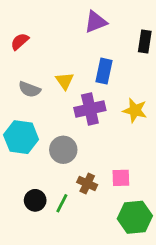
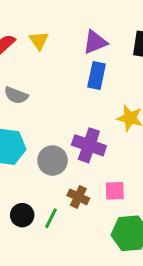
purple triangle: (96, 22) -> (95, 42), moved
yellow triangle: (65, 81) -> (39, 41), moved
purple cross: (90, 109) -> (89, 145), moved, turned 32

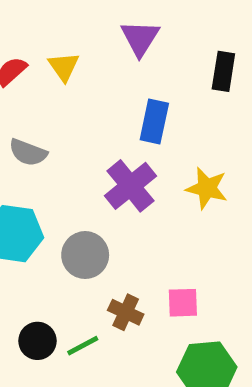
purple triangle: (95, 42) -> (140, 38), moved, turned -36
purple cross: (89, 145) -> (130, 186), moved, turned 32
green line: (51, 218) -> (83, 346), turned 35

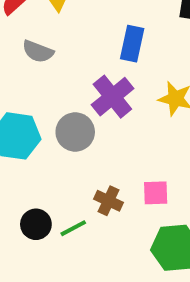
gray semicircle: (28, 152) -> (38, 51), moved
gray circle: (85, 255) -> (75, 132), moved

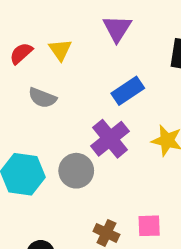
blue rectangle: (132, 44) -> (128, 91), turned 44

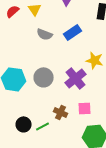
gray semicircle: (42, 98) -> (45, 34), moved
purple cross: (110, 139) -> (76, 78), moved

